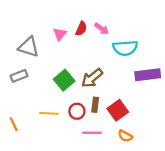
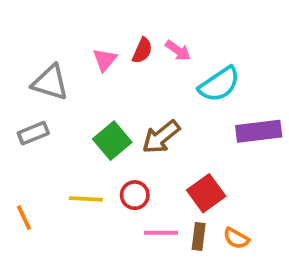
cyan semicircle: (125, 48) -> (219, 84), turned -30
brown rectangle: (95, 105) -> (199, 236), moved
orange semicircle: (125, 136) -> (236, 238), moved

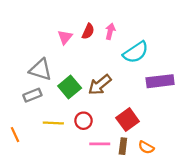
pink arrow: (178, 50) -> (110, 31), turned -112
gray triangle: (50, 82) -> (41, 70), moved
gray rectangle: (33, 133) -> (32, 95), moved

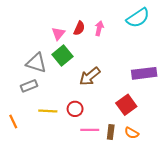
cyan semicircle: (136, 52) -> (138, 18), moved
green square: (70, 87) -> (63, 55), moved
red square: (128, 120) -> (126, 105), moved

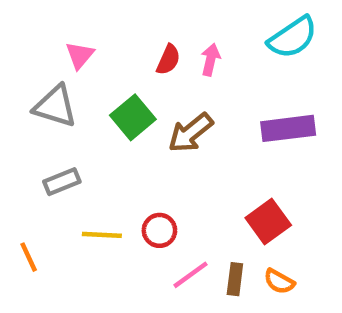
pink triangle: (58, 34) -> (80, 55), moved
gray triangle: (36, 63) -> (55, 106), moved
purple rectangle: (144, 73) -> (288, 128), moved
brown arrow: (90, 76) -> (191, 133), moved
pink line: (90, 130) -> (191, 275), turned -36

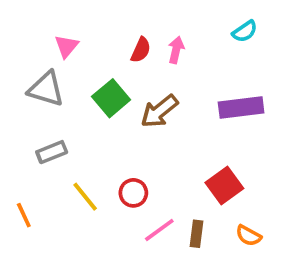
cyan semicircle: (293, 37) -> (245, 31), size x0.6
yellow line: (102, 235) -> (85, 197), turned 48
orange semicircle: (279, 281) -> (248, 236), moved

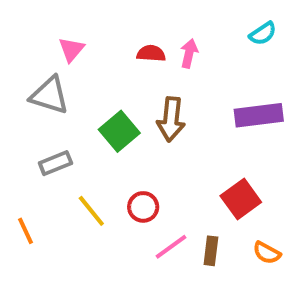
red semicircle: (141, 50) -> (151, 53), turned -110
green square: (111, 98) -> (119, 131), moved
brown arrow: (159, 111) -> (171, 119), turned -45

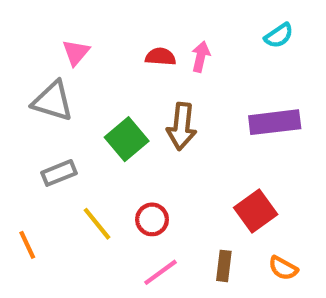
pink line: (171, 247) -> (160, 272), moved

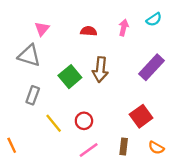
pink arrow: (201, 57) -> (124, 28), moved
purple rectangle: (275, 122) -> (152, 67), turned -40
gray rectangle: (59, 173) -> (33, 95), turned -48
orange line: (27, 245) -> (12, 145), moved

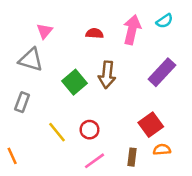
pink arrow: (124, 28) -> (132, 30), size x1.6
gray rectangle: (33, 95) -> (22, 102), moved
orange semicircle: (156, 148) -> (162, 150), moved, turned 147

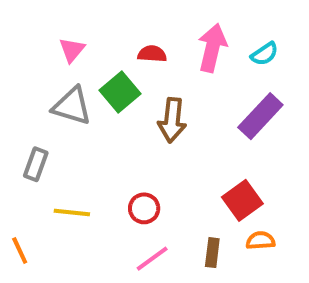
cyan semicircle: (164, 21) -> (264, 54), moved
gray triangle: (31, 60) -> (72, 106), moved
green square: (75, 82) -> (120, 92), moved
yellow line: (57, 132) -> (72, 212), moved, turned -45

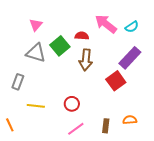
pink arrow: (212, 48) -> (106, 24), turned -65
red semicircle: (152, 54) -> (82, 36), moved
red square: (242, 200) -> (116, 81), moved

